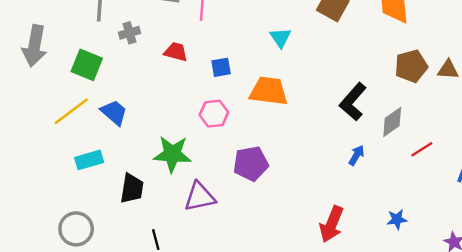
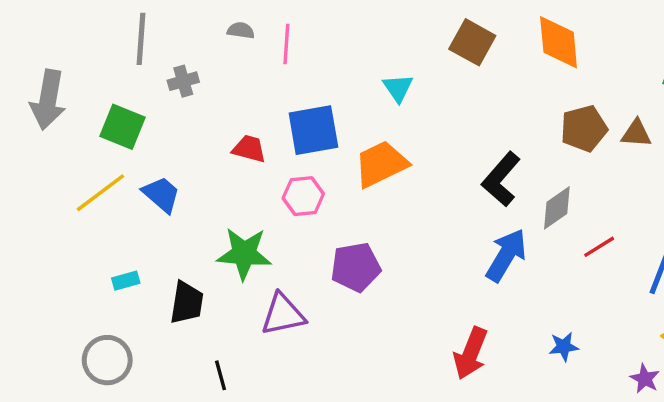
red trapezoid: (176, 52) -> (249, 149), moved
blue square: (221, 67) -> (313, 130), size x1.8
orange trapezoid: (269, 91) -> (381, 164), turned -33
blue arrow: (357, 155) -> (506, 255), size x1.8
cyan rectangle: (89, 160) -> (126, 281), moved, size x0.7

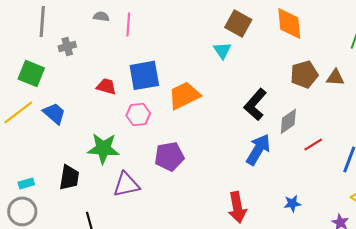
cyan triangle: (398, 88) -> (222, 50), moved
cyan rectangle: (126, 281) -> (26, 183), moved
red arrow: (471, 353) -> (237, 207), turned -32

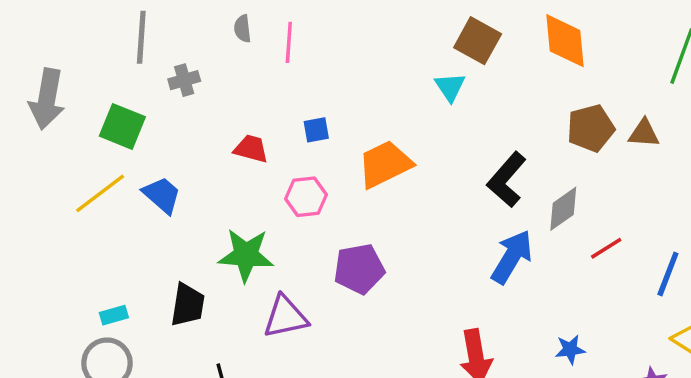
gray semicircle: (101, 16) -> (243, 29), turned -105
blue square: (144, 75) -> (316, 130), size x0.5

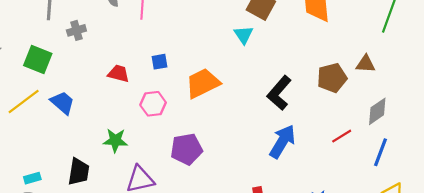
brown pentagon: (591, 128) -> (332, 78), moved
gray diamond: (563, 209) -> (377, 111), moved
green star: (246, 255) -> (115, 140), size x0.7

